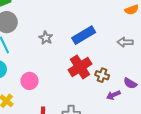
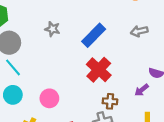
gray star: (46, 38) -> (52, 29), moved
brown cross: (102, 75) -> (110, 101), moved

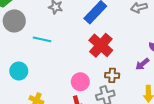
cyan line: (13, 67) -> (42, 39), moved, turned -36
pink circle: (49, 98) -> (80, 82), moved

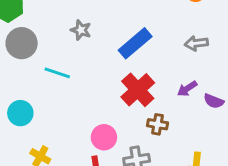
purple arrow: (142, 64) -> (187, 89), moved
brown cross: (112, 75) -> (158, 124), moved

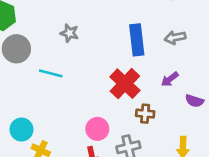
blue rectangle: (135, 43) -> (137, 40), moved, turned -52
purple semicircle: (214, 101) -> (194, 101), moved
cyan circle: (20, 113) -> (21, 130), moved

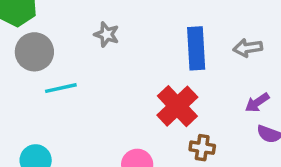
cyan line: (51, 73) -> (61, 88), moved, turned -30
purple arrow: (170, 79) -> (257, 103), moved

